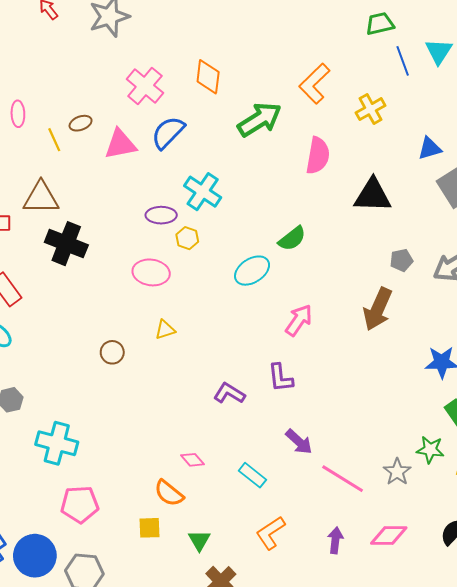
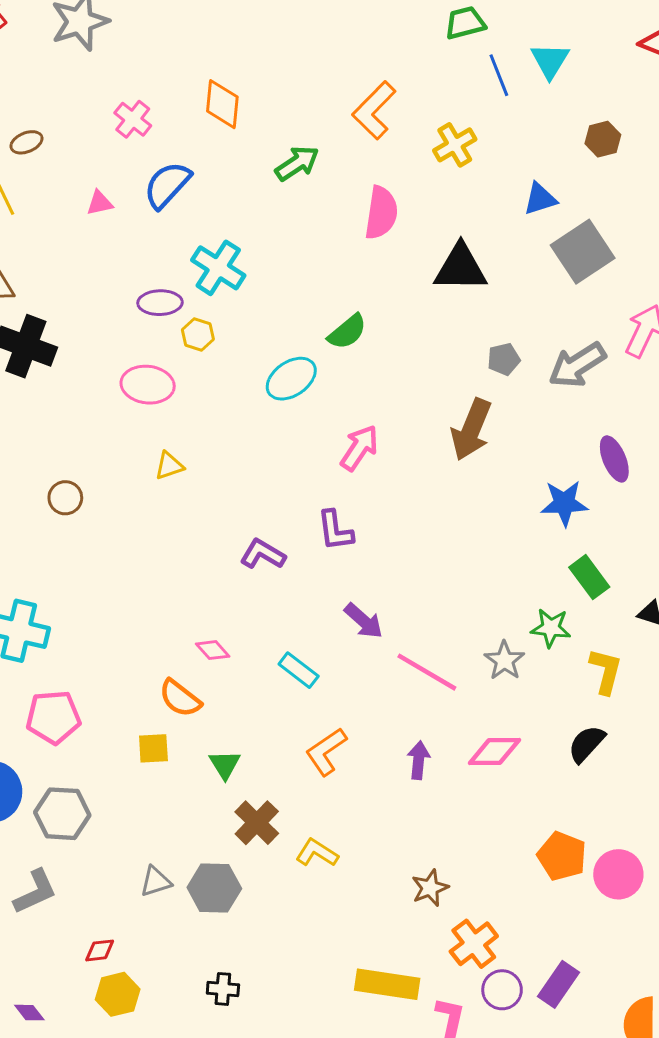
pink cross: (145, 86) -> (133, 119), size x0.7
green arrow: (260, 120) -> (297, 163), size x0.7
brown ellipse: (81, 123) -> (26, 142), moved
pink triangle: (120, 144) -> (100, 203), size x0.6
brown circle: (112, 352) -> (65, 498), moved

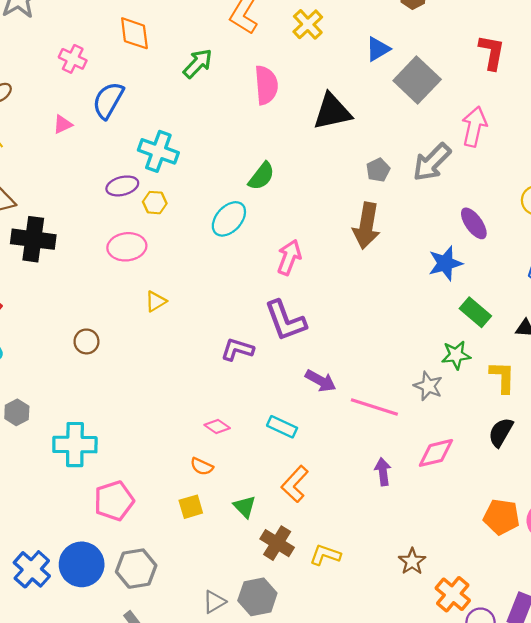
purple L-shape: (335, 531) -> (285, 321), size x1.4
orange semicircle: (180, 698) -> (202, 466), size x0.7
orange L-shape: (326, 752) -> (295, 484), moved

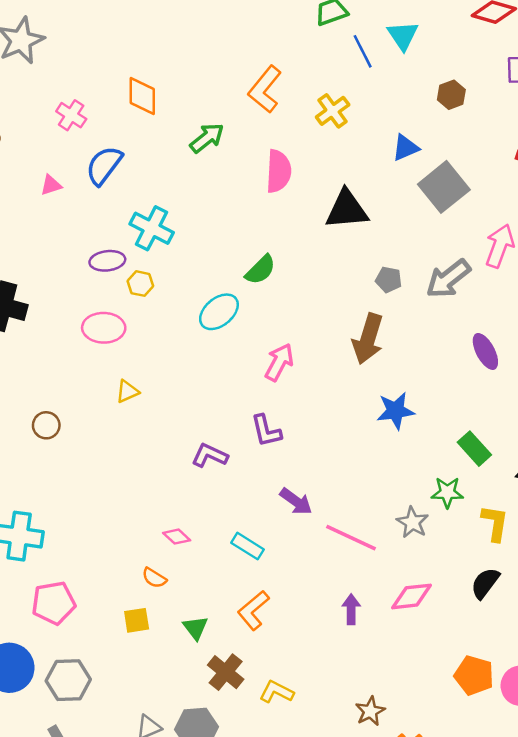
gray pentagon: (378, 170) -> (389, 280), turned 30
blue star: (445, 263) -> (396, 411), moved
purple L-shape: (285, 321) -> (266, 431), size x0.7

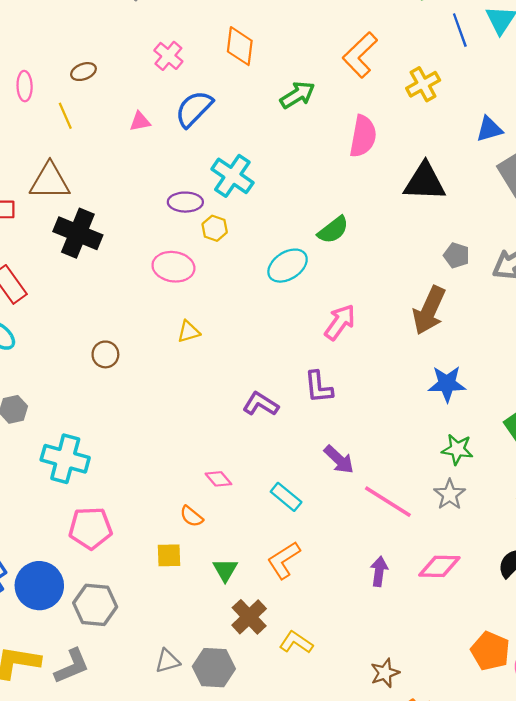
green star: (447, 492) -> (457, 449), moved

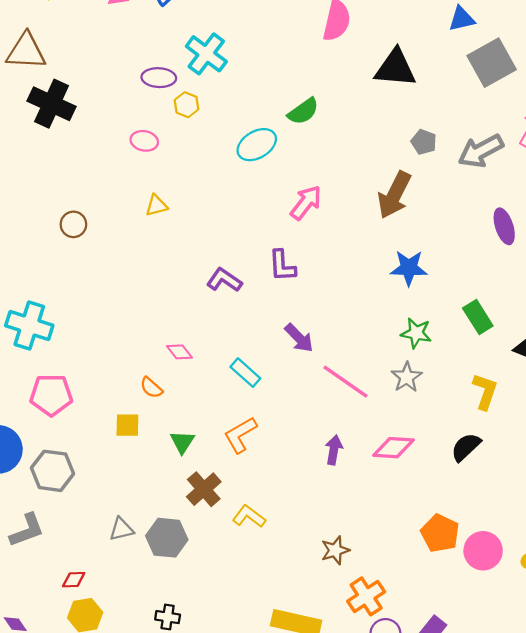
pink ellipse: (173, 267) -> (144, 141), size x0.7

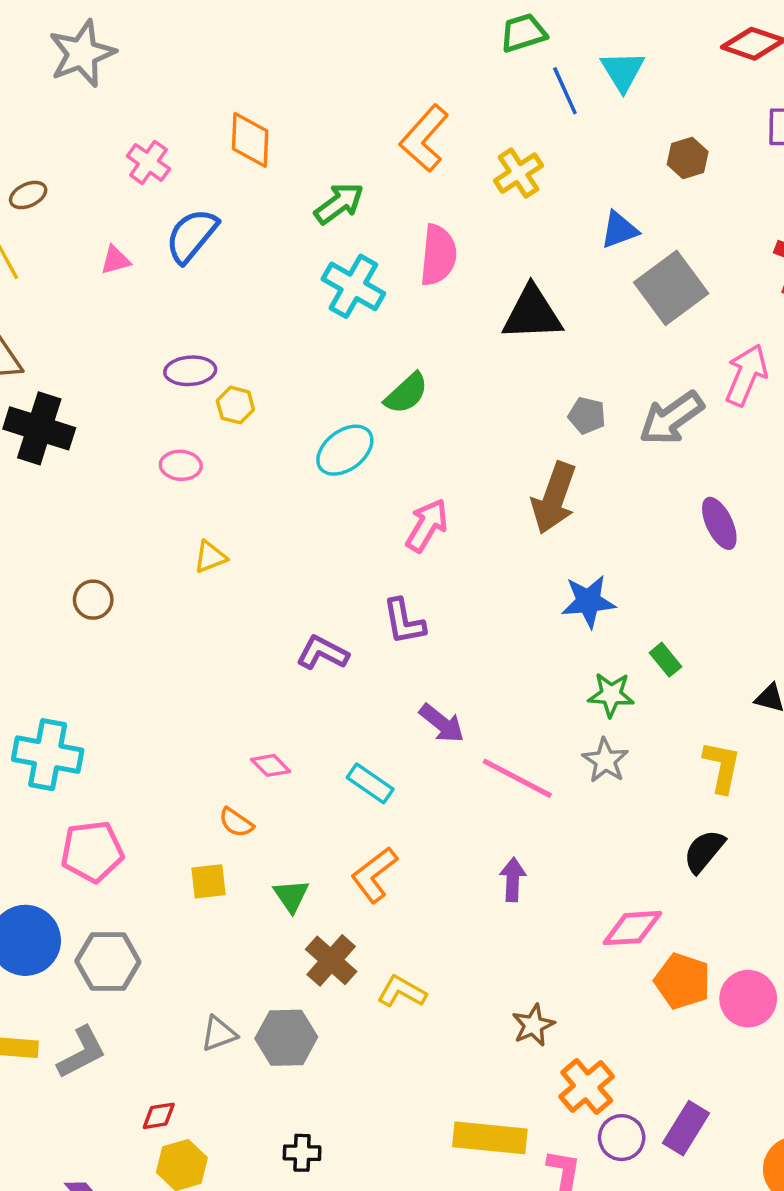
cyan cross: (206, 54) -> (353, 286), moved
green rectangle: (478, 317) -> (666, 660), moved, size x0.7
pink diamond: (394, 448) -> (632, 928), moved

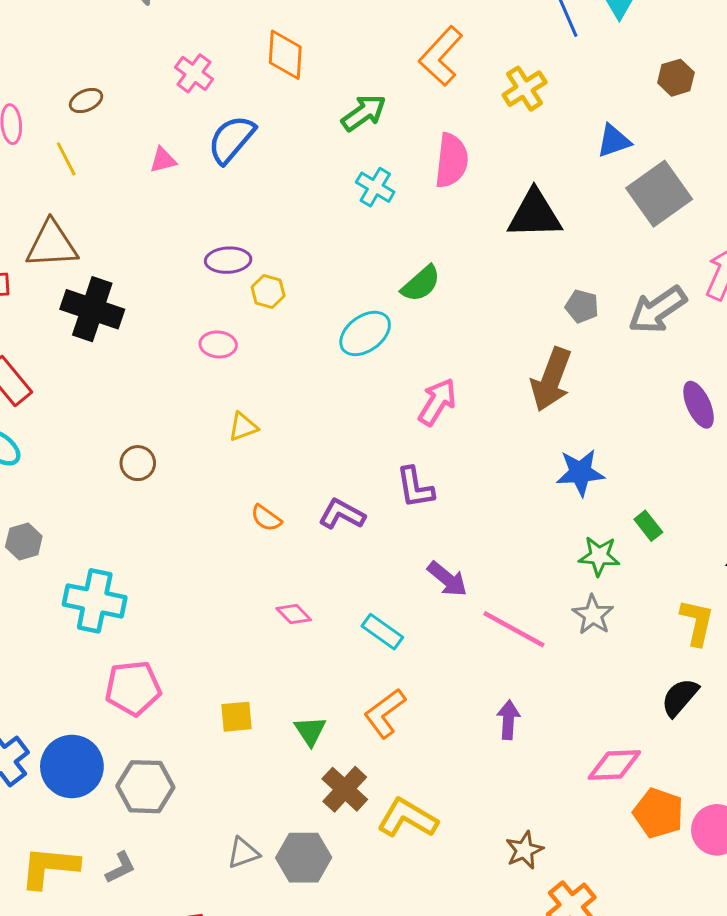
cyan cross: (353, 286) -> (375, 187), size x0.7
orange semicircle: (236, 823) -> (266, 518), moved
yellow L-shape: (402, 992) -> (407, 818), size x1.4
gray L-shape: (82, 1052) -> (120, 868), size x0.7

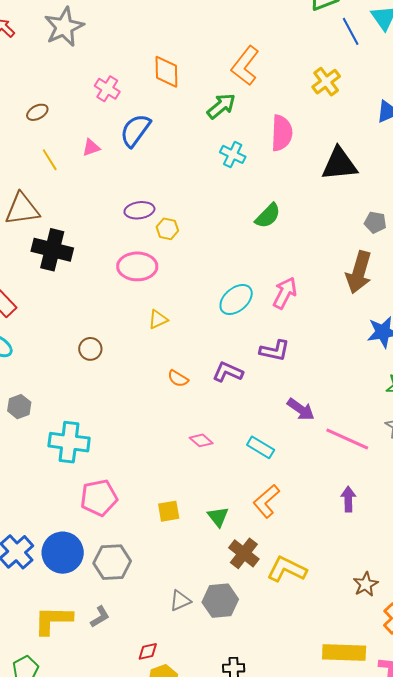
orange L-shape: (441, 56) -> (245, 66), moved
yellow line: (66, 159) -> (50, 160), moved
cyan ellipse: (365, 333) -> (236, 299), moved
pink ellipse: (218, 344) -> (137, 266), size x1.6
purple L-shape: (415, 487) -> (275, 351), turned -64

